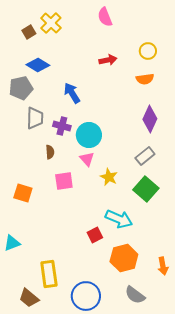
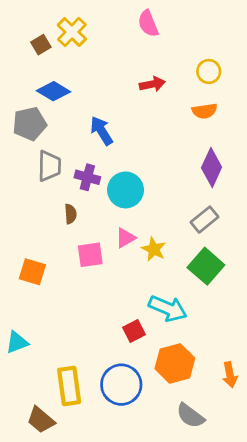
pink triangle: (87, 159) -> (126, 238), moved, turned 42
blue circle: (86, 296) -> (121, 385), moved

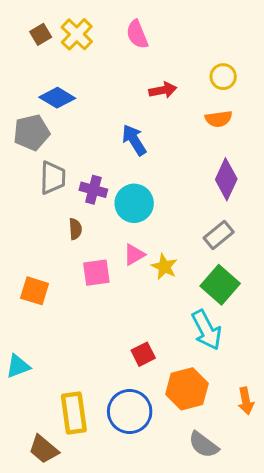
pink semicircle: (148, 24) -> (137, 34), moved
brown square: (41, 45) -> (41, 34), moved
blue arrow: (102, 131) -> (134, 140), moved
cyan arrow: (168, 308) -> (207, 330), moved, turned 39

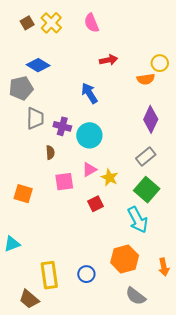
yellow circle: (223, 77) -> (160, 63), moved
red square: (143, 354) -> (95, 204), moved
blue circle: (130, 411) -> (86, 274), size x0.6

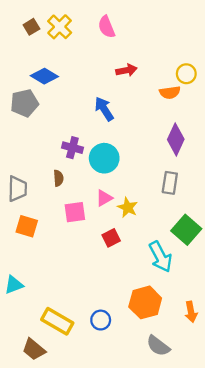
gray trapezoid: (35, 118) -> (17, 189), moved
gray rectangle: (146, 156) -> (170, 183), turned -42
green square: (147, 190) -> (186, 230), moved
yellow rectangle: (49, 275) -> (57, 321), turned -52

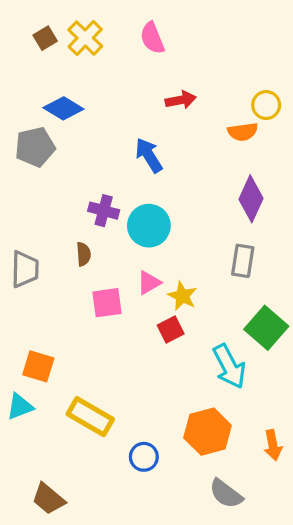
orange square: (27, 226) -> (38, 366), moved
red square: (111, 238) -> (171, 330), moved
yellow rectangle: (57, 321) -> (90, 417), moved

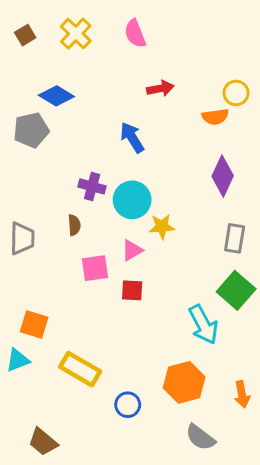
brown square: (45, 38) -> (25, 35), moved
gray rectangle: (243, 261) -> (235, 238), moved
yellow star: (182, 296) -> (162, 227), moved, turned -30
red square: (171, 330) -> (132, 290), moved, turned 30

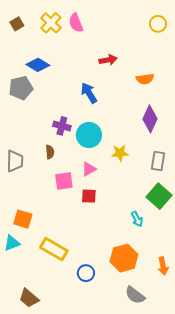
pink semicircle: (135, 34) -> (76, 23), moved
yellow circle: (236, 93) -> (158, 24), moved
yellow star: (162, 227) -> (120, 153), moved
cyan arrow: (203, 325) -> (137, 219), size x0.6

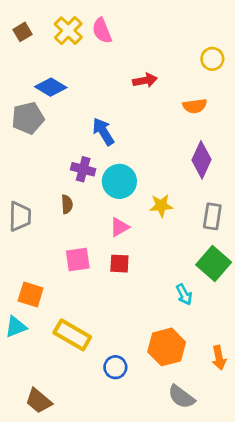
yellow circle: (158, 24) -> (212, 59), moved
blue arrow: (89, 93) -> (103, 132), moved
pink square: (64, 181) -> (78, 259), moved

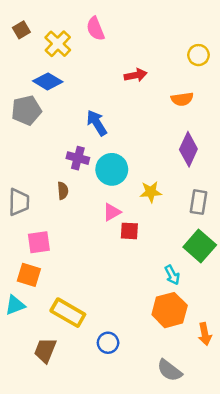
yellow cross: (68, 31) -> (58, 44), moved
pink square: (78, 259) -> (39, 242), moved
red square: (119, 264) -> (129, 231), moved
orange hexagon: (167, 347) -> (170, 310), moved
brown trapezoid: (39, 401) -> (45, 350), moved, turned 72

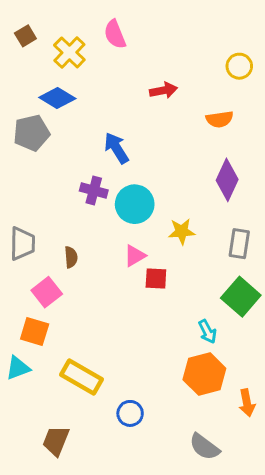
brown semicircle: (63, 191) -> (71, 257), moved
pink square: (39, 242) -> (47, 292), turned -30
brown trapezoid: (45, 350) -> (56, 441), moved

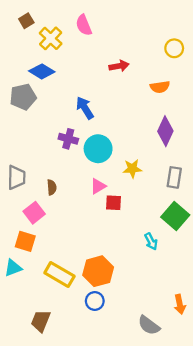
brown square: (25, 36) -> (26, 21), moved
orange hexagon: (204, 374) -> (98, 271), moved
orange arrow: (247, 403) -> (180, 304), moved

